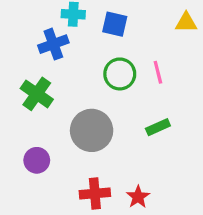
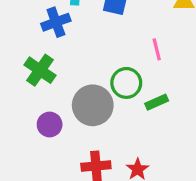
green circle: (120, 74) -> (126, 83), moved
purple circle: (37, 160) -> (50, 125), moved

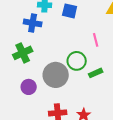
blue cross: (56, 22) -> (33, 23), turned 30
green cross: (40, 70) -> (23, 53), turned 30

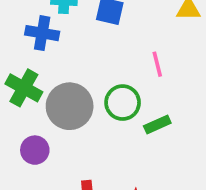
green cross: (23, 53) -> (24, 88), turned -36
gray circle: (56, 75) -> (70, 106), moved

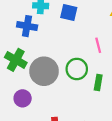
green rectangle: (157, 124) -> (98, 83), turned -56

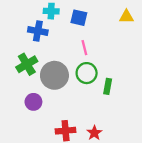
pink line: (98, 45) -> (84, 48), moved
green cross: (16, 60) -> (27, 64), turned 30

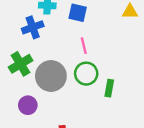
blue cross: (38, 31) -> (33, 27), turned -30

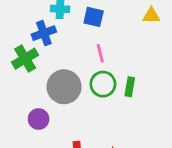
green cross: (21, 64) -> (25, 59), moved
green rectangle: (109, 88) -> (130, 87), moved

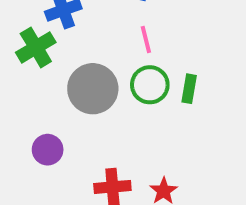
purple circle: (39, 119) -> (48, 150), moved

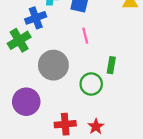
green circle: (150, 85) -> (91, 84), moved
purple circle: (48, 150) -> (26, 102), size x1.5

